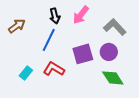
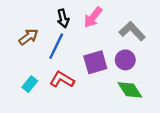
brown arrow: (17, 26) -> (29, 37), moved

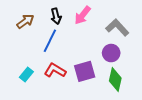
brown arrow: (29, 37) -> (25, 21), moved
purple square: (95, 62) -> (85, 71), moved
green diamond: (130, 90) -> (115, 80), turned 45

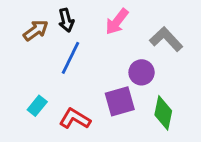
black arrow: (56, 16) -> (66, 20), moved
purple circle: (111, 53) -> (142, 72), moved
red L-shape: (55, 70) -> (75, 119), moved

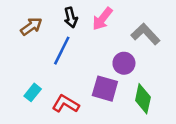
black arrow: (66, 20) -> (71, 18), moved
purple square: (120, 101) -> (105, 89), turned 32

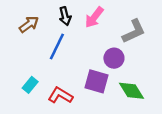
gray L-shape: (146, 34) -> (134, 31), turned 108
green diamond: (143, 99) -> (131, 91), turned -44

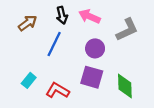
pink arrow: (94, 17) -> (89, 16), turned 75
purple circle: (114, 58) -> (95, 48), moved
green diamond: (131, 91) -> (125, 86), turned 30

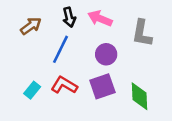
gray L-shape: (127, 30) -> (142, 33), turned 125
purple square: (92, 77) -> (102, 86), turned -35
red L-shape: (57, 90) -> (64, 85), moved

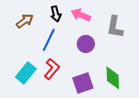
red L-shape: (64, 85) -> (52, 69), turned 100
purple square: (102, 86) -> (83, 83), moved
cyan rectangle: (32, 90) -> (26, 73), size x1.5

